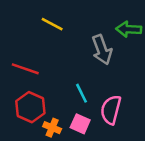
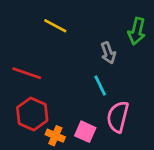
green arrow: (129, 29) -> (137, 31), turned -80
gray arrow: (102, 50) -> (108, 53), size x0.7
cyan line: (81, 93) -> (100, 85), moved

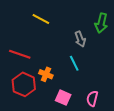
pink semicircle: (118, 117) -> (92, 99), moved, size x0.7
orange cross: (55, 136) -> (46, 74), moved

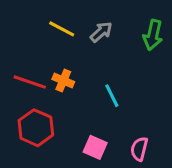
gray arrow: (80, 39) -> (101, 32), moved, turned -112
orange cross: (46, 74) -> (63, 81), moved

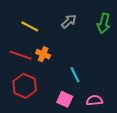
yellow line: (62, 29) -> (30, 26), moved
cyan line: (112, 96) -> (75, 75), moved
pink semicircle: (139, 149) -> (94, 100), turned 70

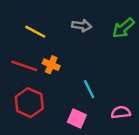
gray arrow: (69, 21) -> (82, 26), turned 49
green arrow: (104, 23) -> (123, 28), turned 36
pink semicircle: (94, 100) -> (121, 112), moved

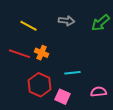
cyan line: (89, 89) -> (73, 73), turned -70
red hexagon: (29, 103) -> (40, 85), moved

